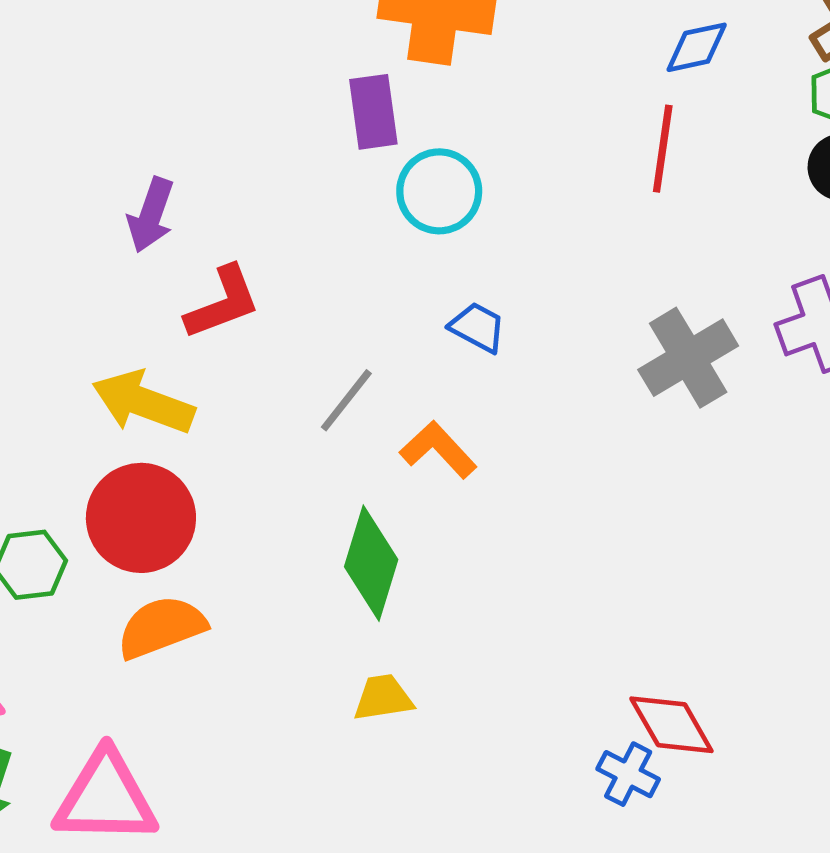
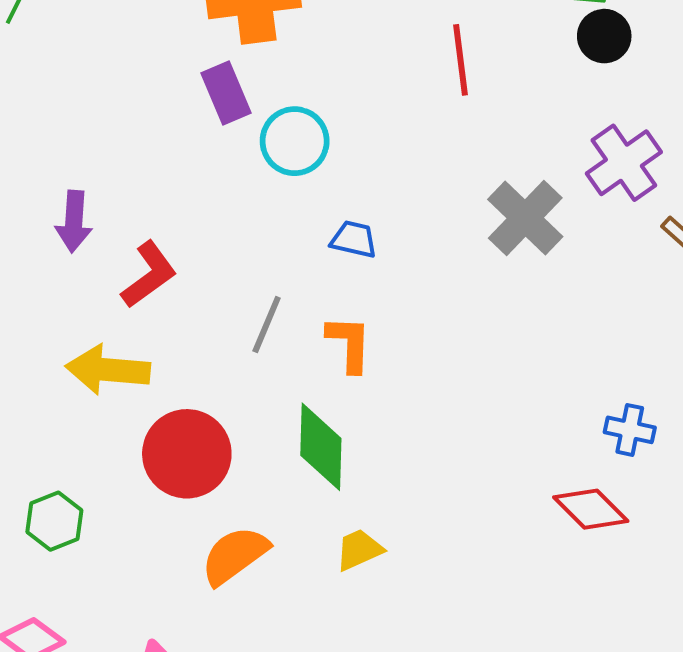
orange L-shape: (438, 450) -> (349, 344), turned 60
red circle: (141, 518) -> (187, 454), moved
orange semicircle: (161, 627) -> (235, 555), moved
blue cross: (628, 774) -> (630, 430), moved

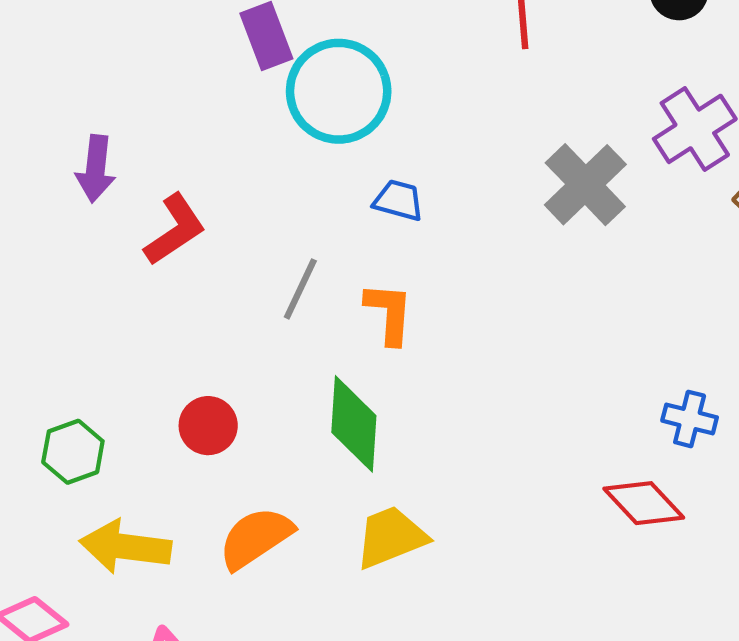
cyan circle: (295, 141) -> (339, 91), size x1.4
yellow arrow: (108, 370) -> (125, 547), moved
red circle: (187, 454) -> (208, 426), size x0.6
green hexagon: (54, 521) -> (73, 452), moved
yellow trapezoid: (359, 550) -> (391, 537), size x1.4

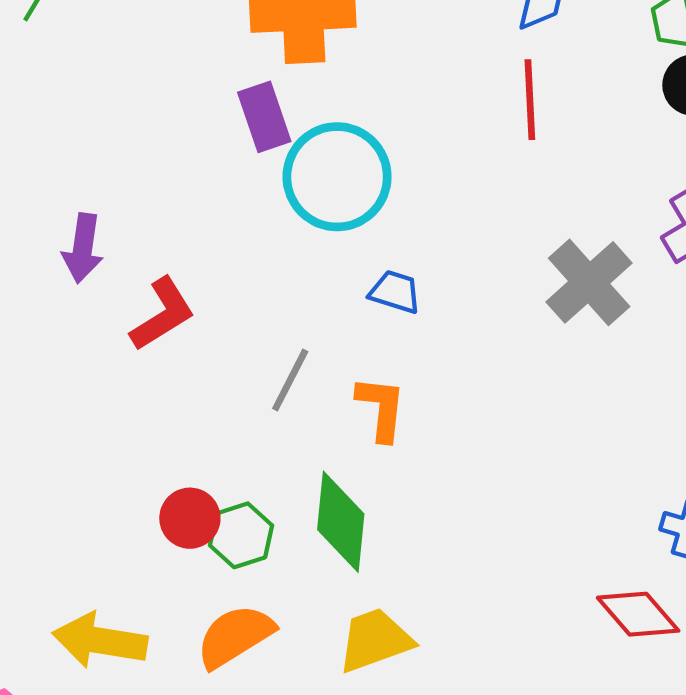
green hexagon: (73, 452) -> (241, 535), moved

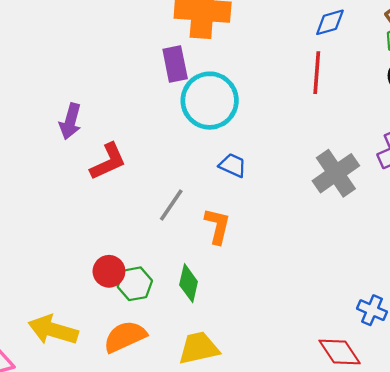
green diamond: (341, 522) -> (189, 283), size x0.7

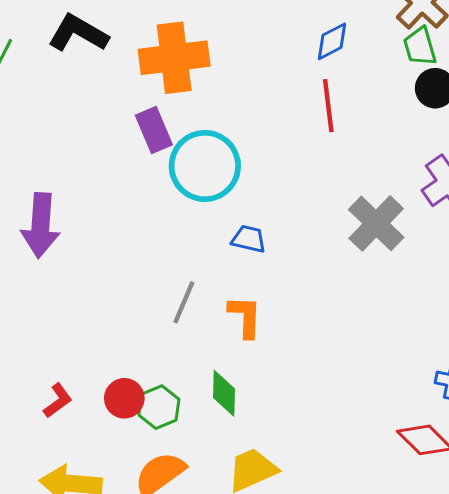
purple arrow: (70, 121) -> (41, 225), size x1.4
red L-shape: (108, 162) -> (58, 401), moved, size x0.7

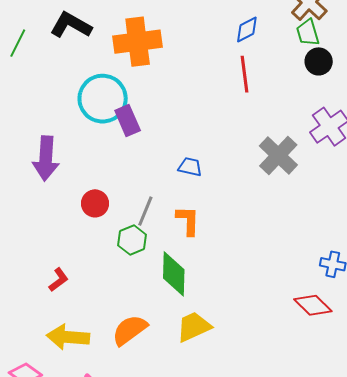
purple rectangle: (154, 130) -> (128, 121), moved
cyan circle: (205, 166) -> (103, 99), moved
green diamond: (224, 393) -> (174, 274), size x1.4
red circle: (124, 398) -> (95, 203), moved
green hexagon: (159, 407) -> (132, 240), moved

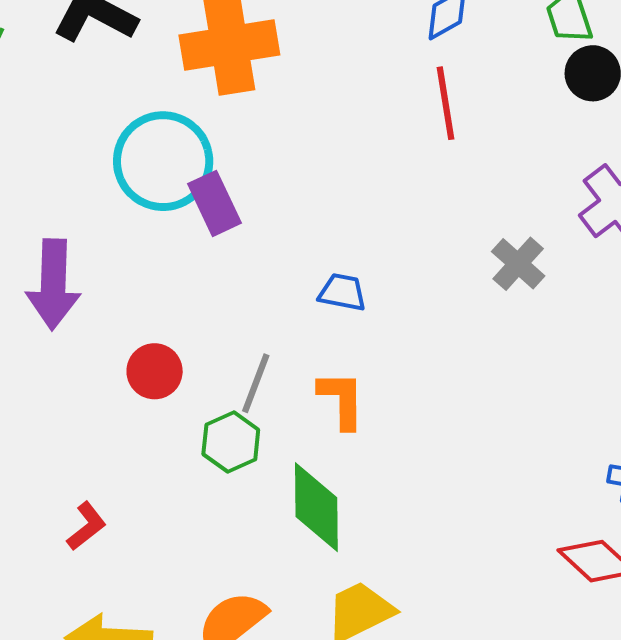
gray cross: (278, 155) -> (518, 264), size x0.7

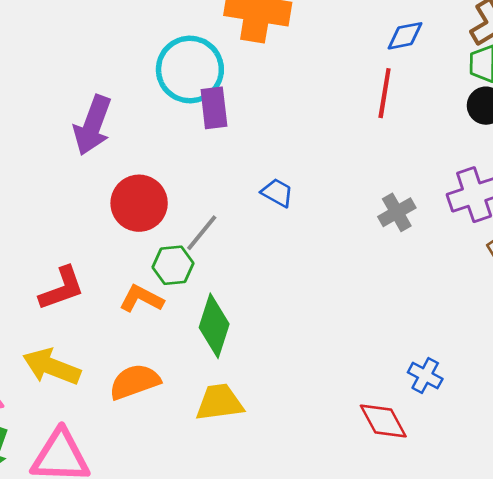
red circle: (155, 371) -> (139, 203), size x1.5
orange L-shape: (342, 400) -> (141, 299), moved, turned -81
red L-shape: (86, 526) -> (62, 288), size x1.5

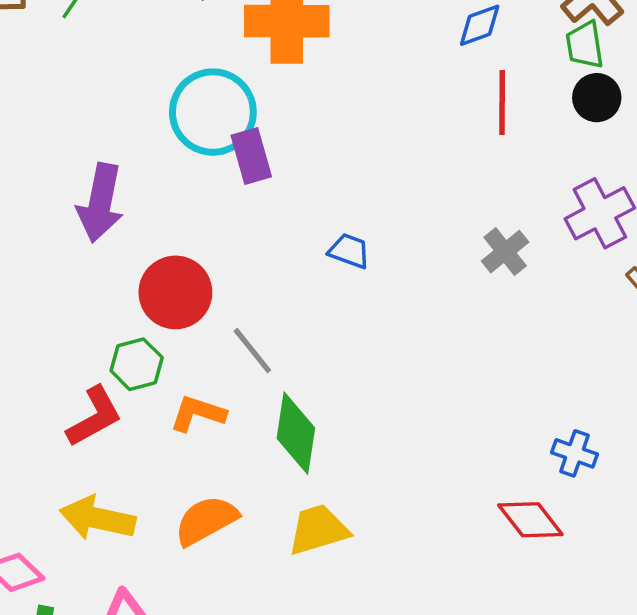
red line: (385, 93) -> (502, 103), moved
gray line: (202, 233) -> (252, 351), moved, turned -69
green hexagon: (173, 265) -> (137, 364), moved

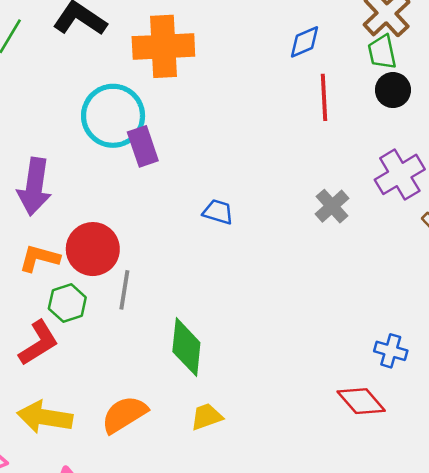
gray line: (252, 351) -> (124, 290), moved, turned 51
orange L-shape: (198, 413) -> (39, 258), moved
yellow trapezoid: (318, 530) -> (207, 417), size x0.7

